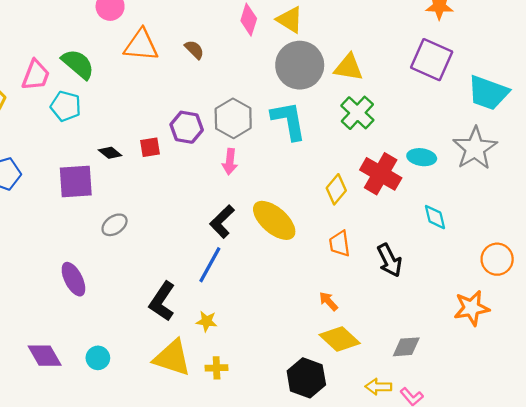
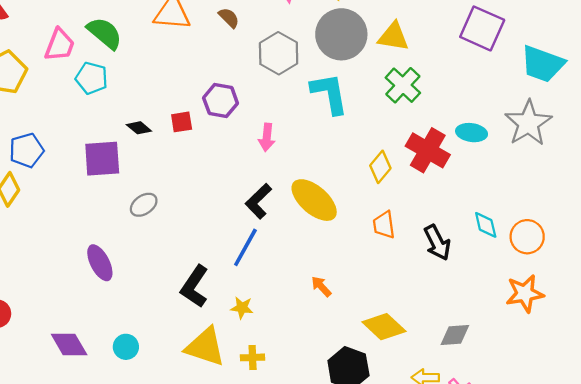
gray hexagon: (233, 118) -> (279, 53), moved
cyan diamond: (435, 217) -> (486, 225), moved
orange circle: (497, 259) -> (527, 237), moved
orange arrow: (329, 301) -> (321, 286), moved

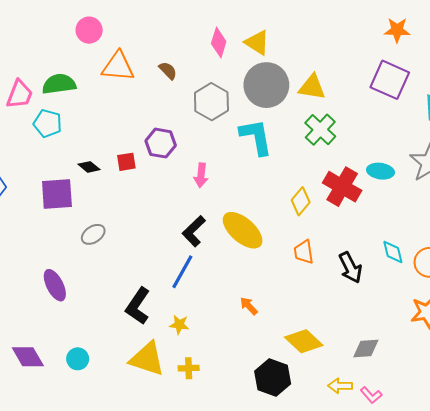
green semicircle: (105, 33) -> (59, 84), turned -48

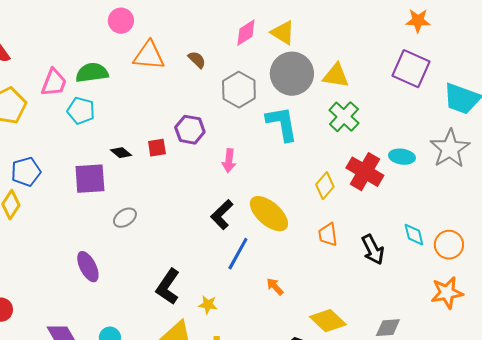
pink diamond: (219, 43) -> (246, 33), turned 40
blue line: (182, 272) -> (238, 254), moved

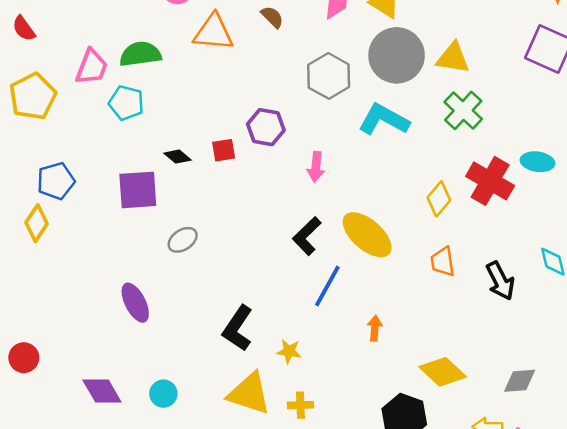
brown semicircle: (197, 60) -> (272, 17), moved
cyan L-shape: (282, 124) -> (384, 119), turned -51
orange arrow: (275, 287) -> (375, 328), turned 48

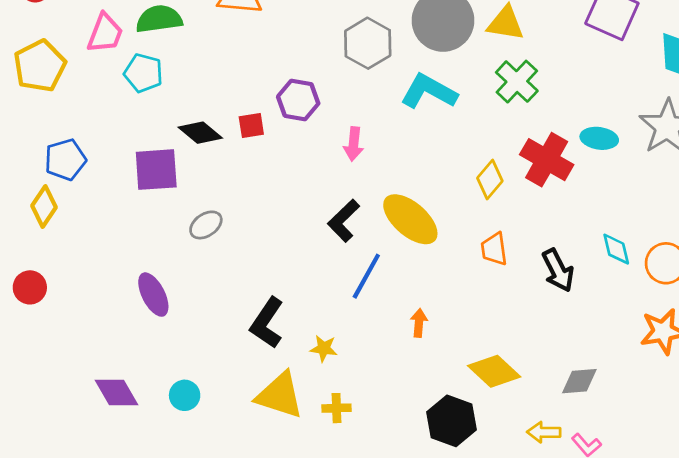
black diamond: (177, 157) -> (200, 133), size x1.4
red circle: (24, 358) -> (30, 287), moved

